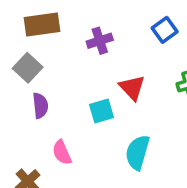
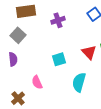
red triangle: (132, 88) -> (89, 52), moved
purple semicircle: (40, 106) -> (13, 59), moved

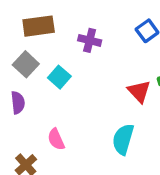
purple cross: (58, 20) -> (90, 40), turned 32
cyan square: (59, 59) -> (59, 77), moved, turned -32

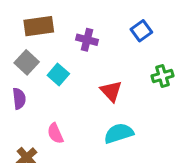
red triangle: (139, 91) -> (111, 91), moved
cyan semicircle: (123, 139) -> (119, 133), turned 56

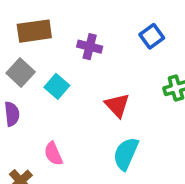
cyan semicircle: (119, 133) -> (126, 154), turned -48

